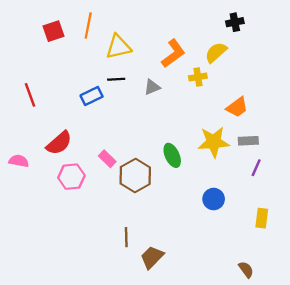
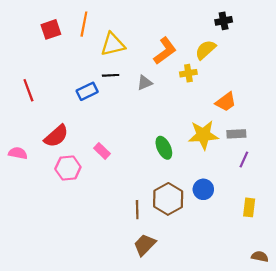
brown hexagon: (135, 176) -> (168, 199), moved
brown line: (126, 237) -> (137, 210), moved
brown semicircle: (246, 270) -> (260, 256), moved, turned -42

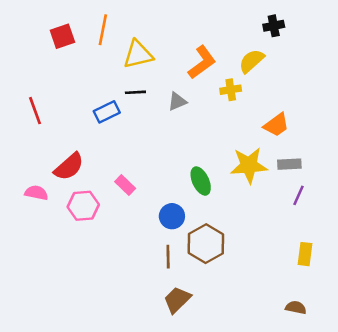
pink semicircle: (18, 153) -> (36, 193), moved
blue circle: (203, 189) -> (172, 216), moved
brown semicircle: (260, 256) -> (296, 308), moved

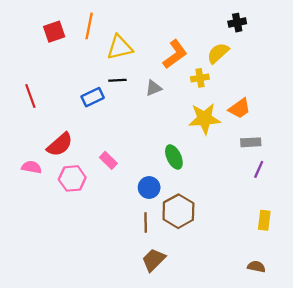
yellow star: (249, 165) -> (204, 119), moved

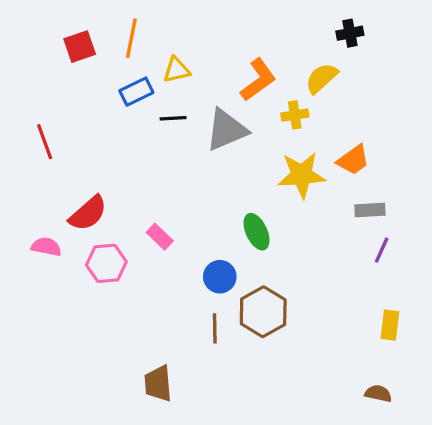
yellow triangle: (120, 47) -> (176, 70), size x0.7
gray triangle: (154, 88) -> (226, 130), size x1.8
blue rectangle: (93, 97) -> (136, 92), moved
brown trapezoid: (154, 260) -> (158, 383), moved, turned -50

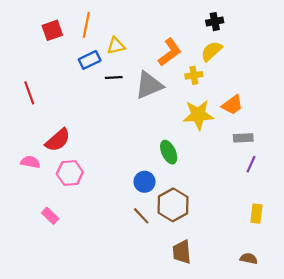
black cross: (350, 33) -> (215, 22), moved
pink rectangle: (160, 237) -> (50, 216), moved
brown line: (215, 328) -> (141, 216), turned -42
brown trapezoid: (158, 383) -> (182, 252), moved

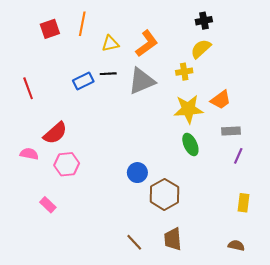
orange L-shape: (170, 52) -> (147, 44), moved
blue rectangle: (90, 60) -> (83, 81), moved
green ellipse: (169, 152) -> (190, 144), moved
brown line: (141, 216) -> (134, 242), moved

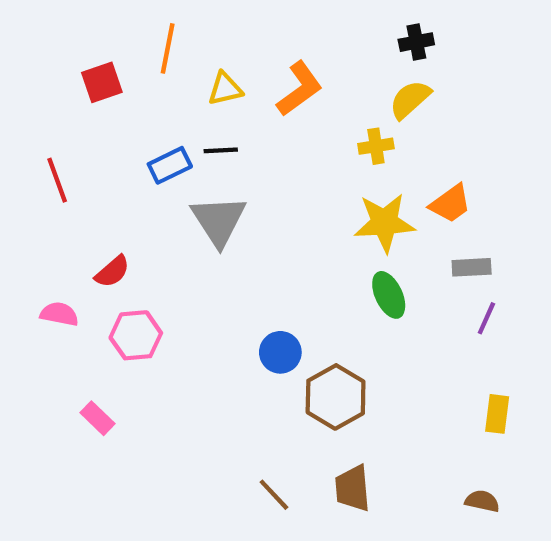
red square: (50, 29) -> (102, 82), moved
gray triangle: (142, 81) -> (219, 221), moved, turned -40
red semicircle: (55, 133) -> (112, 272), size x0.7

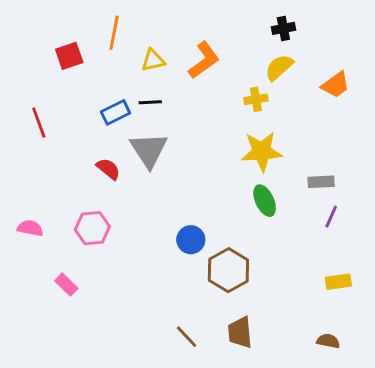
orange trapezoid: (450, 204) -> (336, 85), moved
red semicircle: (112, 272) -> (108, 169), moved, turned -100
pink semicircle: (59, 314) -> (30, 228), moved
yellow rectangle: (497, 414) -> (338, 282), turned 75

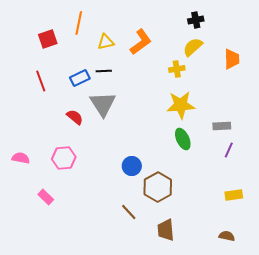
orange trapezoid: (336, 85) -> (232, 59), turned -55
red line: (39, 122) -> (41, 81), moved
brown line: (186, 337) -> (129, 212), moved

